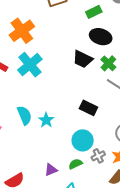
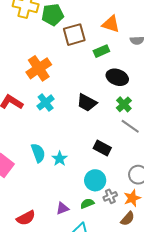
green rectangle: (94, 12) -> (101, 51), moved
black trapezoid: (83, 59) -> (87, 103), moved
cyan cross: (30, 65) -> (46, 102), size x0.7

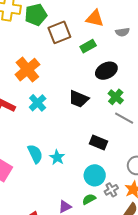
black ellipse: (117, 77) -> (106, 71), turned -40

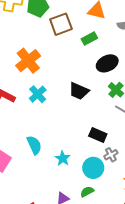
cyan star: (57, 157) -> (63, 158), moved
gray cross: (111, 190) -> (111, 155), moved

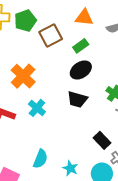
black ellipse: (107, 63) -> (81, 70), moved
black rectangle: (98, 135) -> (102, 140), turned 30
cyan semicircle: (34, 145) -> (40, 159), turned 54

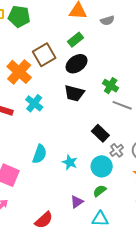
green pentagon: (25, 21) -> (19, 17), turned 30
brown square: (51, 35) -> (44, 55), moved

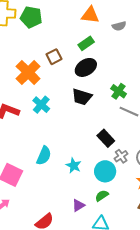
brown square: (44, 55) -> (54, 57), size x0.7

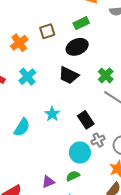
orange cross: (28, 72) -> (19, 43), size x0.7
cyan star: (74, 166) -> (52, 114), moved

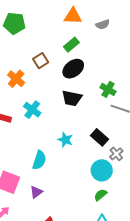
purple triangle: (48, 182) -> (36, 192), moved

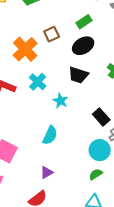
orange cross: (16, 79) -> (25, 49), size x1.4
cyan star: (65, 140) -> (60, 101), moved
cyan semicircle: (39, 160) -> (50, 135), moved
purple triangle: (36, 192) -> (47, 172), moved

